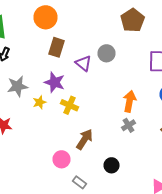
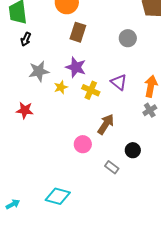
purple triangle: (84, 63) -> (119, 82), moved
gray rectangle: (80, 182) -> (112, 167), moved

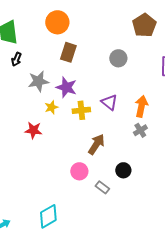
gray star: (39, 71) -> (38, 81), moved
yellow cross: (91, 90) -> (81, 110), turned -30
red star: (25, 110) -> (33, 130), moved
pink circle: (83, 144) -> (79, 171), moved
cyan diamond: (58, 196) -> (48, 216), turned -45

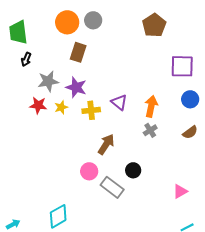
gray circle: (118, 58) -> (93, 20), moved
red star: (33, 130) -> (38, 105), moved
gray rectangle: (102, 187) -> (112, 187), size x1.6

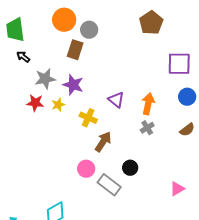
gray circle: (93, 20) -> (89, 30), moved
black arrow: (26, 59) -> (23, 57), turned 104
yellow cross: (91, 110) -> (88, 118), moved, turned 30

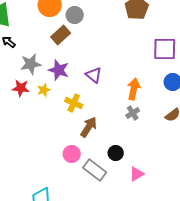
brown rectangle: (75, 50) -> (61, 35), turned 30
purple triangle: (116, 100) -> (94, 75), moved
pink triangle: (177, 189) -> (137, 174), moved

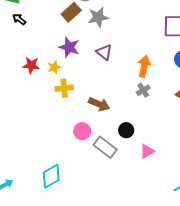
gray star: (31, 64) -> (98, 17), moved
yellow cross: (74, 103) -> (64, 88), moved, turned -30
brown arrow: (89, 127) -> (99, 104), turned 80

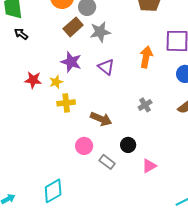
orange arrow: (144, 66) -> (146, 57), moved
gray rectangle: (105, 147) -> (107, 162), size x0.7

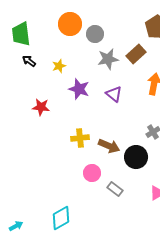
brown rectangle: (73, 27) -> (136, 54), moved
yellow star: (56, 82) -> (59, 66), moved
yellow cross: (66, 103) -> (80, 138), moved
black circle: (128, 145) -> (136, 157), moved, size x1.5

